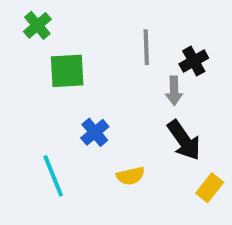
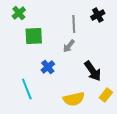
black cross: (194, 61) -> (98, 15), moved
gray arrow: (174, 91) -> (69, 46), moved, turned 40
yellow semicircle: (130, 176) -> (74, 99), moved, size x1.5

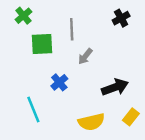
gray line: (74, 24) -> (72, 29), moved
black arrow: (93, 71) -> (115, 87), turned -75

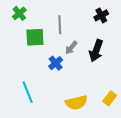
blue cross: (59, 82) -> (56, 63), moved
black arrow: (115, 87) -> (96, 51), moved, turned 130

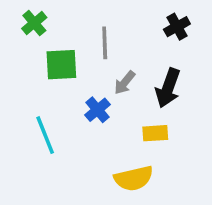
cyan line: (28, 92) -> (45, 135), moved
yellow rectangle: (110, 98) -> (155, 133), moved, turned 48

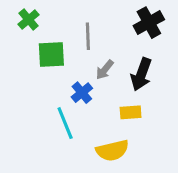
black cross: (177, 27) -> (149, 23), size x1.4
cyan line: (45, 135) -> (65, 123), moved

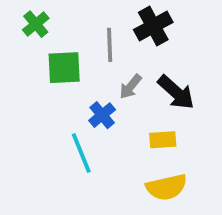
black cross: (149, 23) -> (153, 26), moved
black arrow: (141, 74) -> (176, 92), turned -68
yellow semicircle: (112, 150) -> (167, 187), moved

